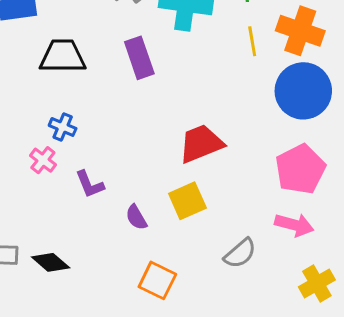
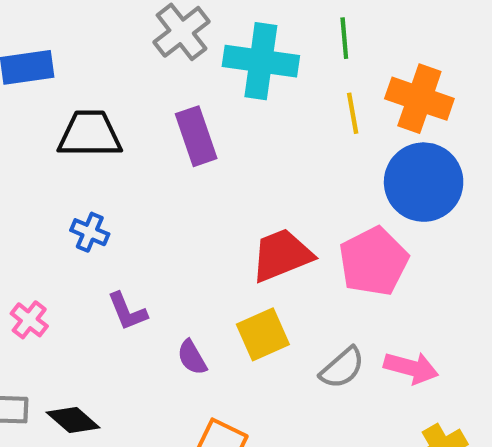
pink cross: (43, 160) -> (29, 320), moved
pink pentagon: (300, 169) -> (374, 261), moved
gray semicircle: (240, 253) -> (342, 368), moved

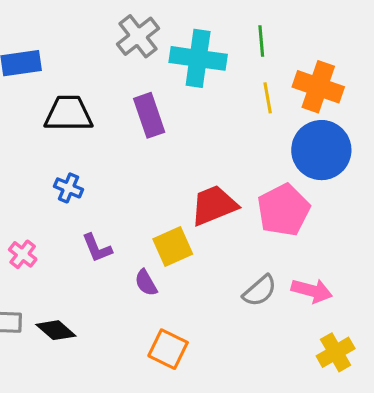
yellow square: (263, 334) -> (173, 246), moved

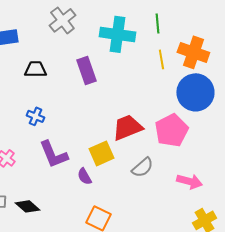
gray cross: (138, 36) -> (62, 20), moved
black trapezoid: (69, 114) -> (35, 69), size x0.7
purple L-shape: (97, 248) -> (53, 154), size x1.5
gray semicircle: (260, 291) -> (142, 167), moved

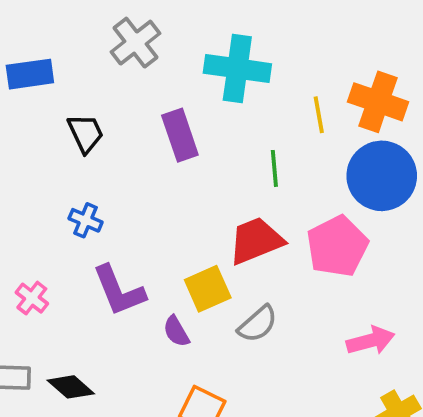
green line: (157, 23) -> (274, 168), moved
black trapezoid: (35, 69) -> (86, 133), turned 65
gray semicircle: (142, 167) -> (258, 324), moved
pink arrow: (189, 181) -> (371, 341), turned -30

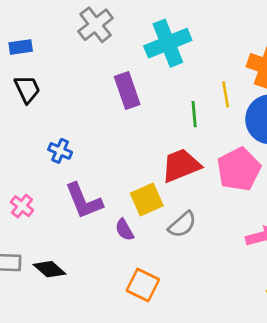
cyan cross: (237, 68) -> (168, 43), turned -30
blue rectangle: (30, 74) -> (21, 47), size x0.7
yellow line: (319, 115) -> (226, 94), moved
black trapezoid: (86, 133) -> (27, 89), moved

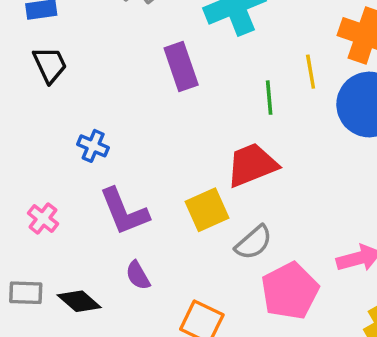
pink pentagon: (239, 169) -> (290, 291), moved
purple semicircle: (124, 230) -> (138, 275), moved

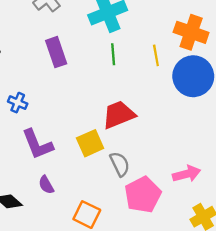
purple rectangle: (181, 67) -> (56, 52), moved
green line: (269, 98) -> (113, 54), moved
gray semicircle: (254, 243) -> (120, 164), turned -75

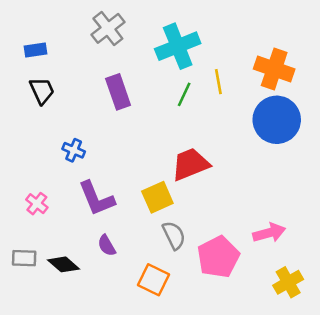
green line: (113, 54) -> (184, 94), turned 30
yellow line: (156, 55) -> (218, 82), moved
gray semicircle: (120, 164) -> (174, 235), moved

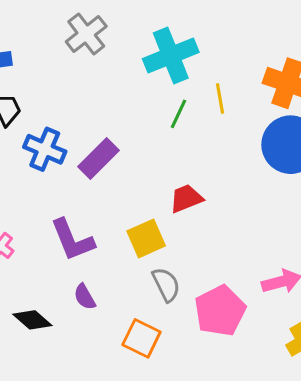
purple rectangle: (118, 92) -> (98, 158), moved, turned 64
blue cross: (74, 150) -> (45, 149), moved, size x1.5
red trapezoid: (190, 164) -> (186, 198), size x0.7

